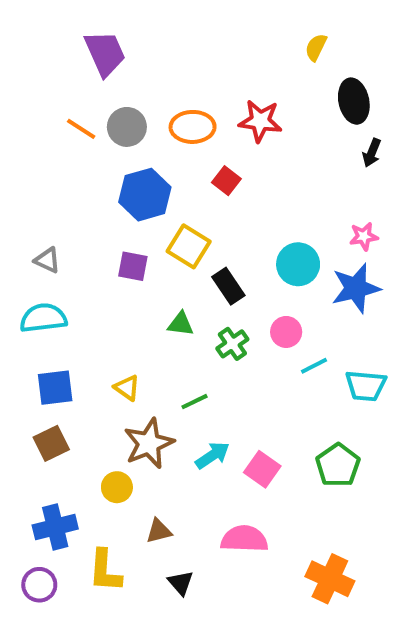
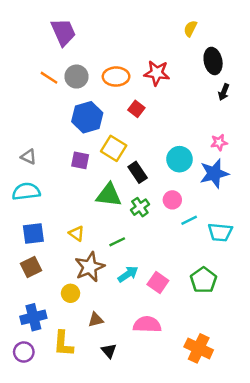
green triangle: (181, 324) -> (109, 195), size x1.6

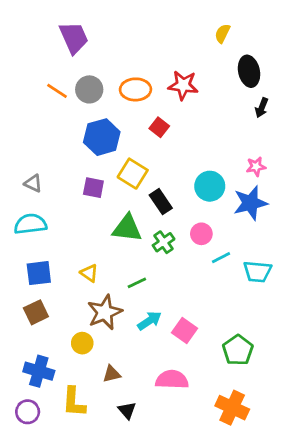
green pentagon: (203, 280) -> (238, 350), moved
blue cross: (33, 317) -> (39, 371), turned 30

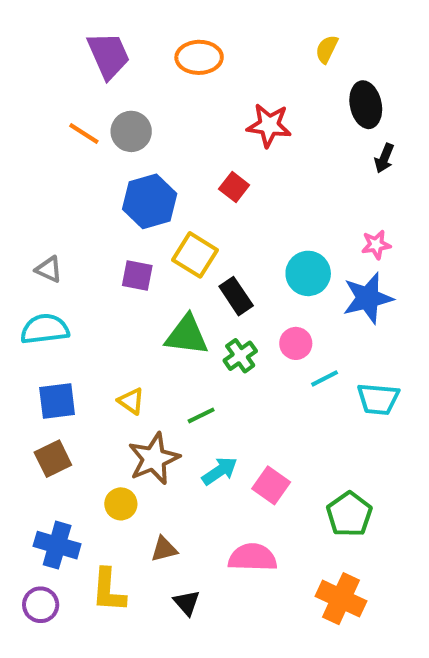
orange ellipse: (135, 89) -> (199, 57), moved

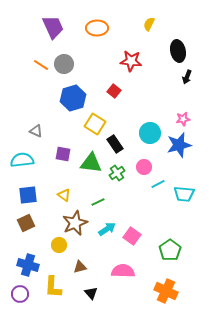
yellow semicircle: (327, 49) -> (149, 24), moved
gray triangle: (49, 269) -> (36, 131), moved
purple square: (137, 275) -> (63, 154), moved

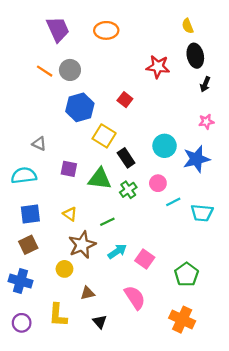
yellow semicircle: (149, 24) -> (188, 26), moved, turned -48
red star: (131, 61) -> (158, 67), moved
pink star: (183, 119) -> (206, 122), moved
blue cross: (28, 265) -> (21, 281), moved
pink semicircle: (123, 271) -> (135, 298), turned 55

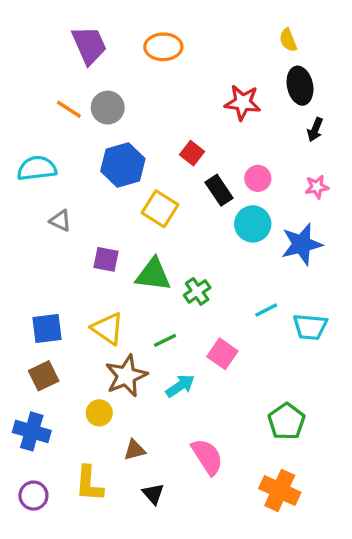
black rectangle: (126, 158) -> (219, 190), moved
cyan semicircle: (24, 176) -> (37, 168), moved
pink circle: (158, 183) -> (258, 178), moved
yellow triangle: (70, 214) -> (108, 329), size x1.5
pink square: (145, 259) -> (222, 354), moved

